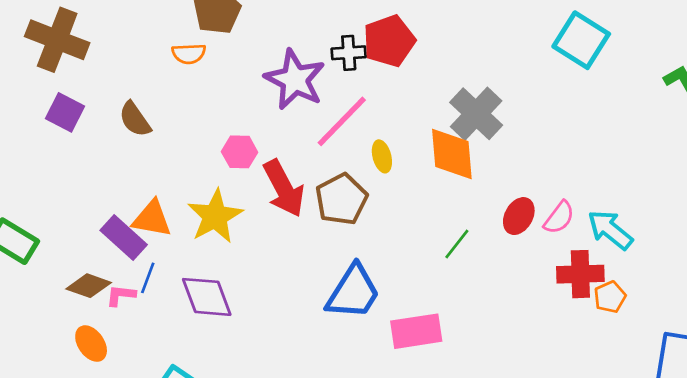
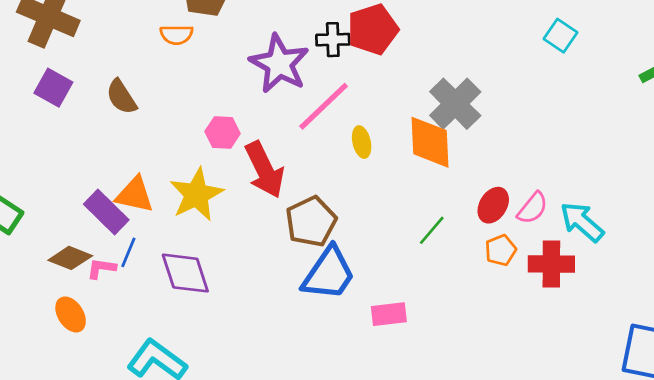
cyan square: (581, 40) -> (561, 36), size x0.6
brown pentagon: (341, 199) -> (311, 222), moved
orange pentagon: (610, 297) -> (501, 250), moved
pink rectangle: (416, 331) -> (389, 314), size x0.7

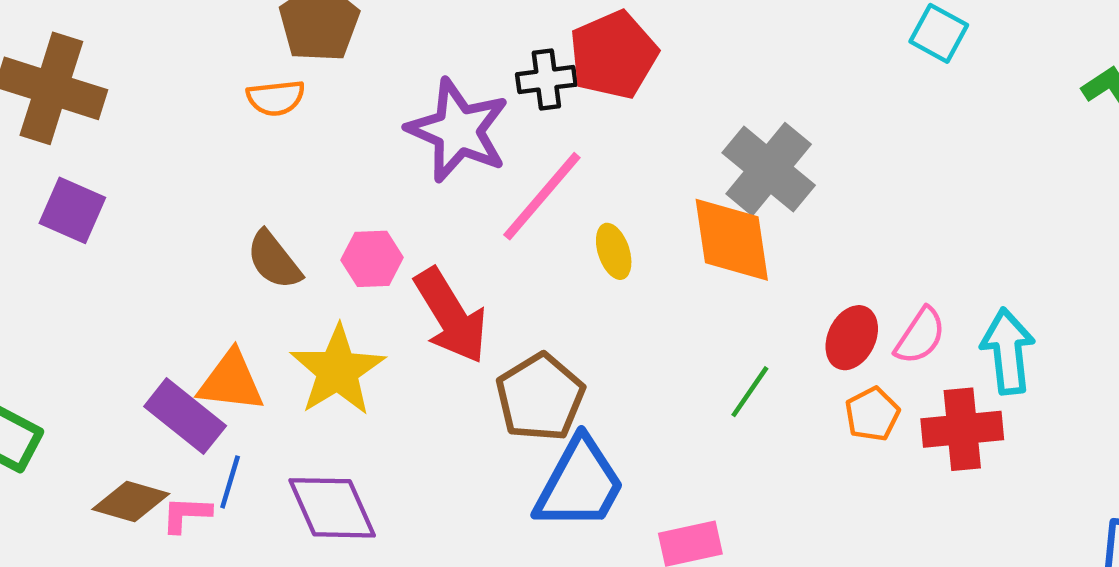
brown semicircle: (121, 97) -> (274, 260), moved
cyan arrow: (582, 222) -> (1008, 351), turned 48

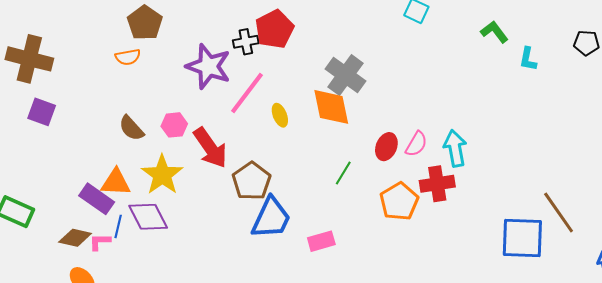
orange pentagon: (872, 414) -> (399, 202), moved, size x1.6
purple diamond: (332, 508) -> (148, 217), moved

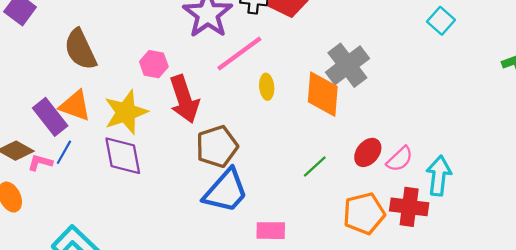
brown semicircle: (131, 128) -> (80, 49), moved, size x1.4
purple diamond: (148, 217) -> (123, 156), moved

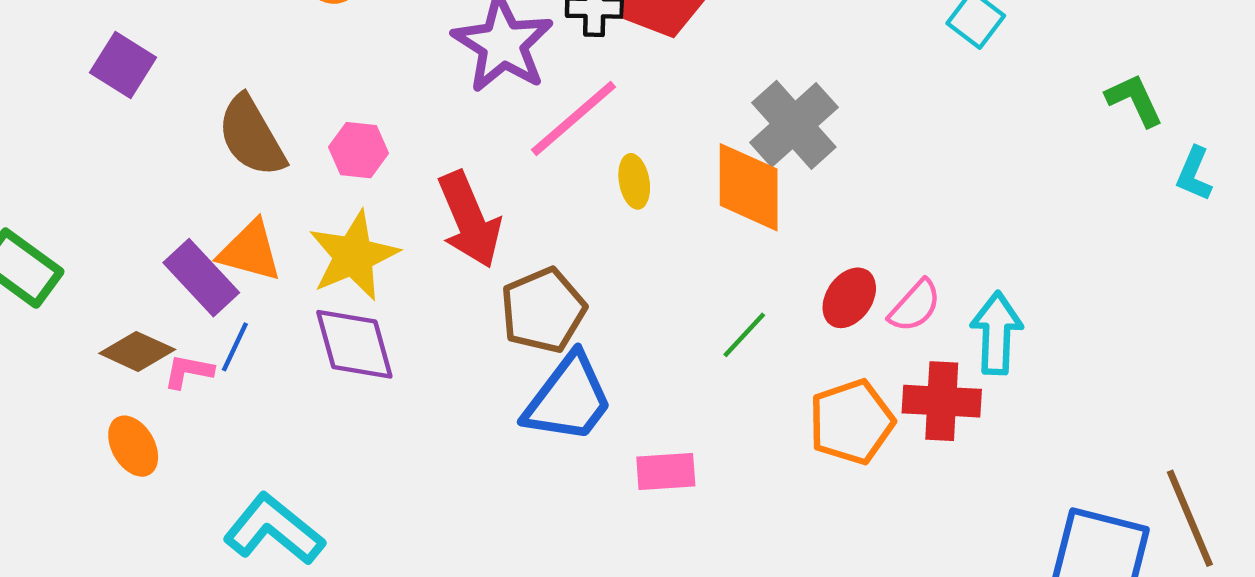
pink hexagon: (154, 64) -> (358, 150), moved

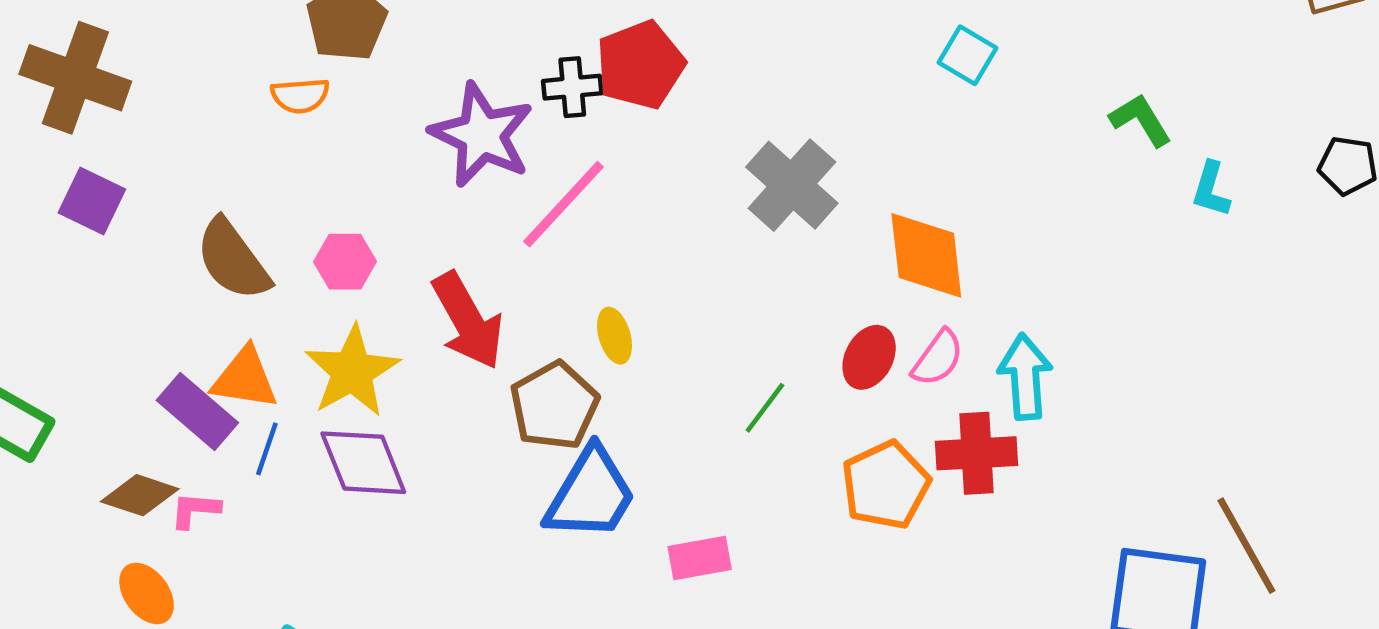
yellow ellipse: (634, 181) -> (615, 336), moved
orange diamond: (749, 187) -> (926, 255), moved
blue line: (235, 347) -> (267, 449), moved

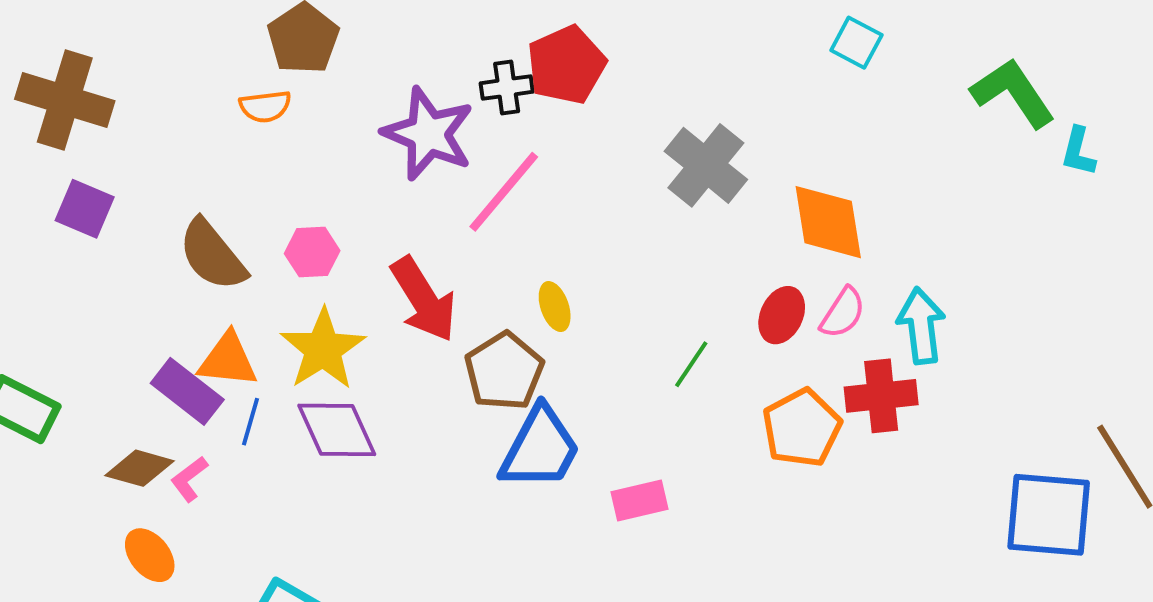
green L-shape: (1141, 120) -> (1013, 93), size x1.5
pink L-shape: (195, 510) -> (189, 479), turned -39

